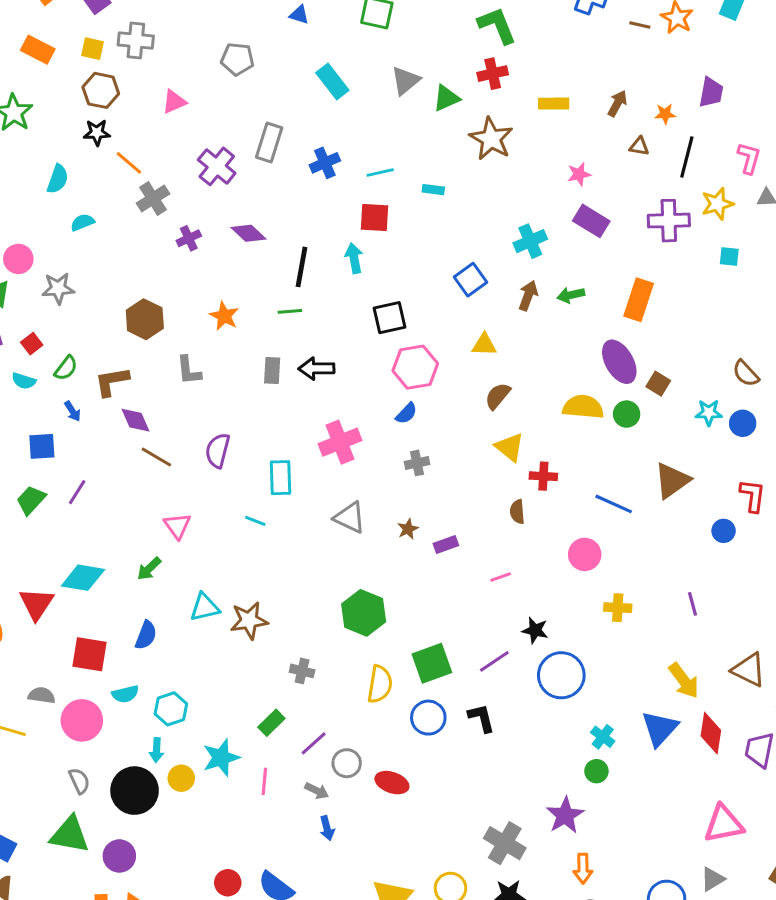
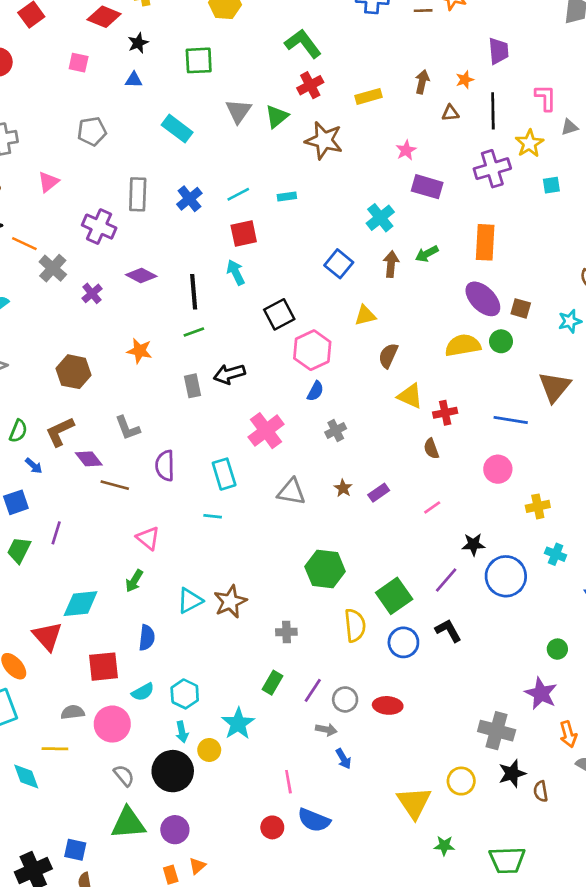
gray L-shape: (189, 370) -> (128, 428), moved
cyan cross: (603, 737) -> (556, 554), moved
pink line: (264, 781) -> (288, 782), moved

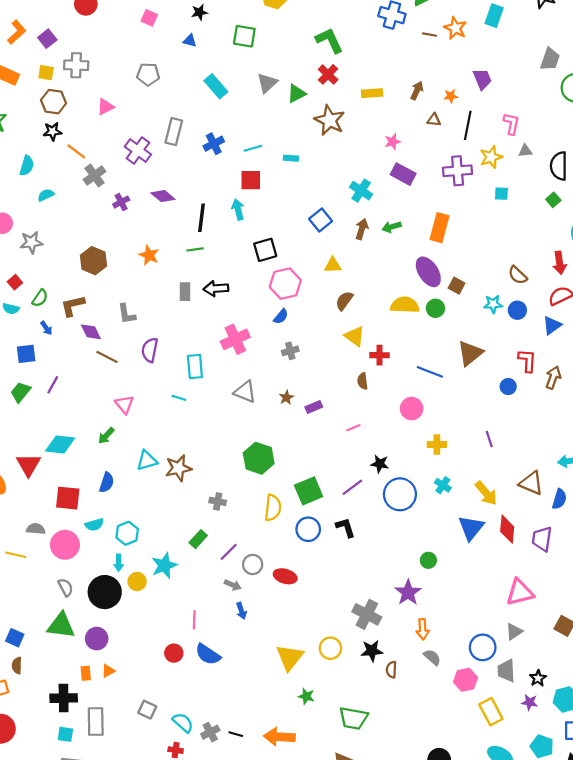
purple trapezoid: (499, 51) -> (482, 79), turned -30
red cross: (310, 85) -> (328, 74), turned -30
cyan cross: (380, 218) -> (361, 191), turned -30

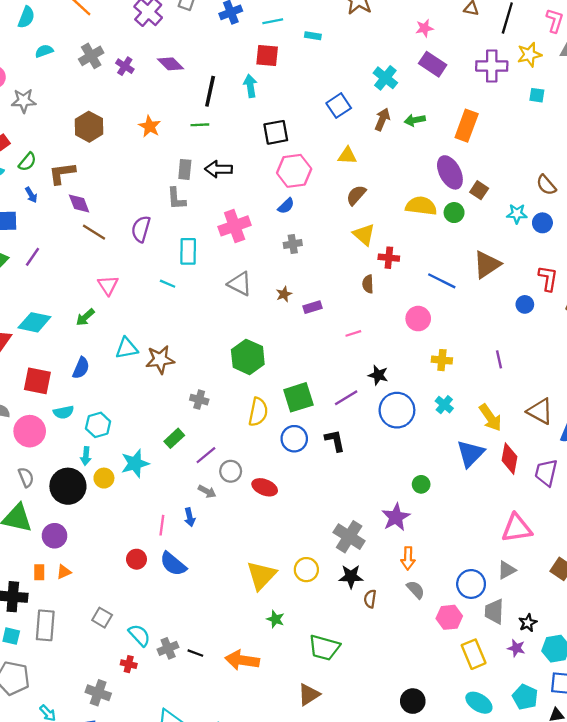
gray cross: (94, 176) -> (91, 56), moved
purple cross: (121, 202) -> (125, 66), turned -35
gray L-shape: (127, 314) -> (176, 199), moved
blue arrow: (241, 611) -> (190, 517), moved

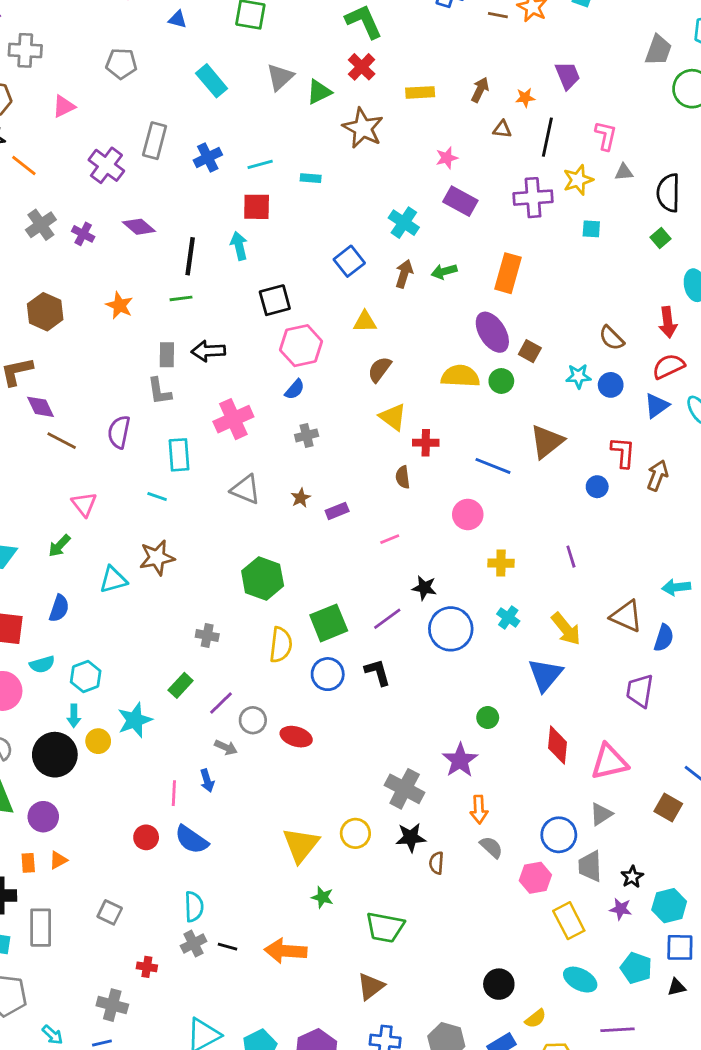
brown star: (160, 360) -> (157, 558), moved
red diamond: (509, 459) -> (557, 745), moved
cyan semicircle: (139, 635) -> (194, 907), moved, turned 45

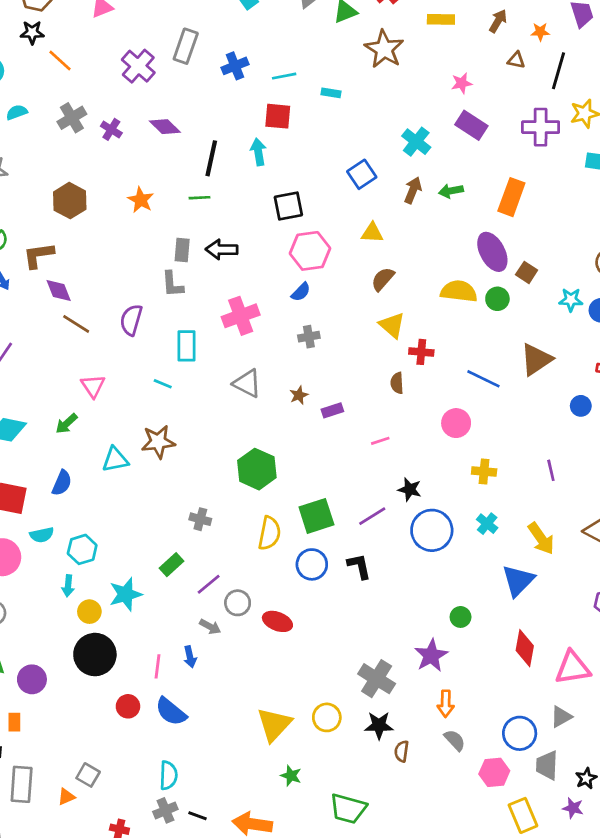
black circle: (55, 755) -> (95, 655), moved
orange triangle: (58, 860) -> (66, 797), moved

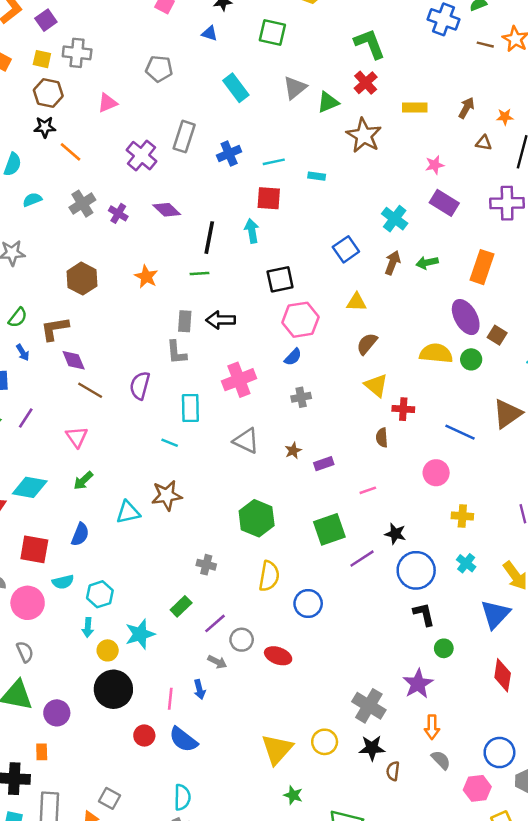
pink triangle: (93, 386) -> (77, 437), moved
green square: (316, 516) -> (329, 529), moved
black L-shape: (359, 566) -> (424, 614), moved

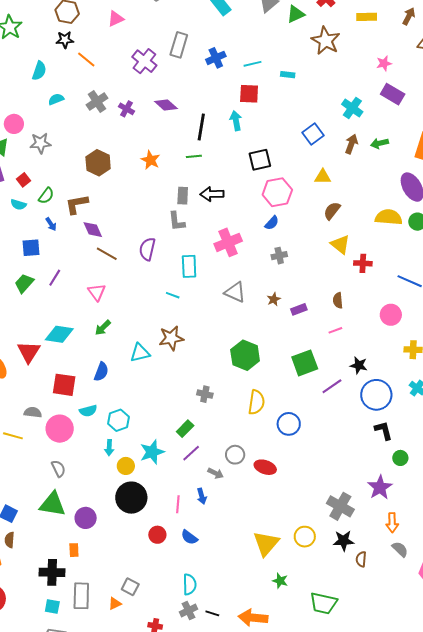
brown semicircle: (382, 438) -> (338, 300), moved
purple line: (215, 623) -> (191, 453), moved
blue semicircle: (183, 740) -> (189, 537), size x0.7

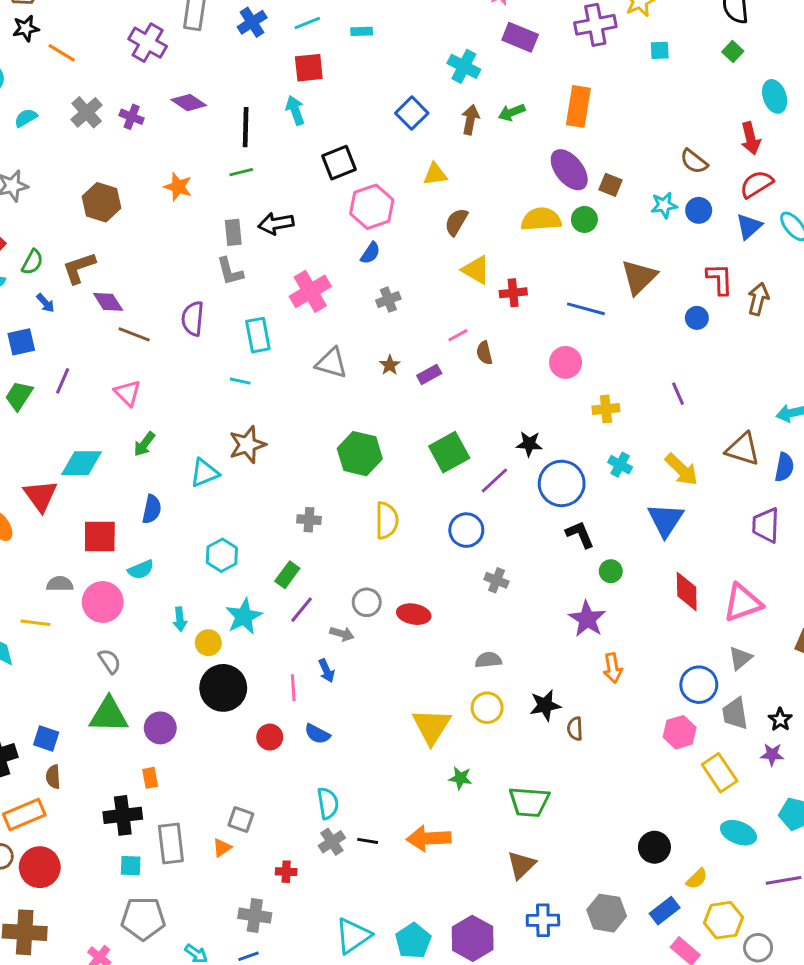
pink line: (335, 330) -> (458, 335), moved
cyan hexagon: (118, 420) -> (222, 555), moved
blue circle: (289, 424) -> (466, 530), moved
gray cross: (340, 506) -> (496, 580), moved, size x0.6
gray semicircle: (400, 549) -> (488, 660), moved, turned -42

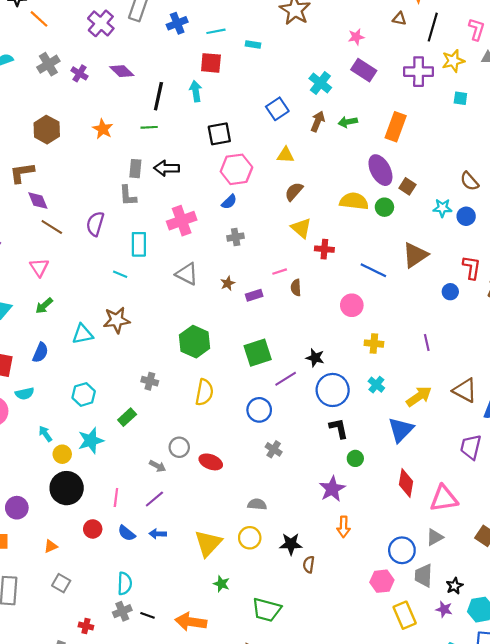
yellow arrow: (682, 470) -> (419, 396), turned -90
purple line: (302, 610) -> (154, 499), moved
cyan arrow: (180, 619) -> (45, 434), turned 140
blue arrow: (326, 671) -> (158, 534), moved, turned 105
orange triangle: (222, 848) -> (51, 546), moved

